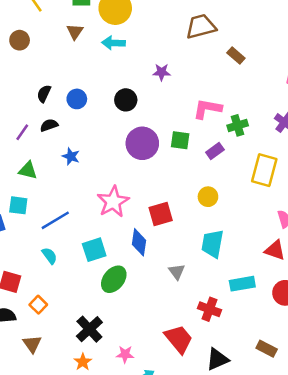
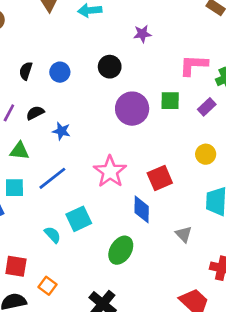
black semicircle: (49, 125) -> (35, 113), moved
blue line: (55, 220) -> (52, 178), moved
cyan square: (94, 250) -> (79, 219), moved

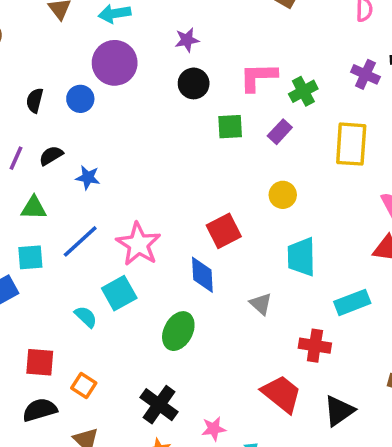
black circle: (110, 67) -> (194, 83), moved
purple circle: (132, 109) -> (115, 63), moved
pink star: (110, 172) -> (138, 244), moved

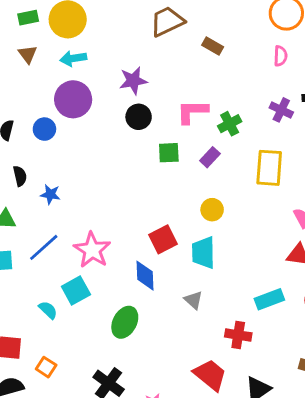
purple star: (187, 40) -> (133, 81), size x1.4
black semicircle: (51, 156) -> (20, 176), turned 108
cyan trapezoid: (301, 257) -> (203, 253), moved

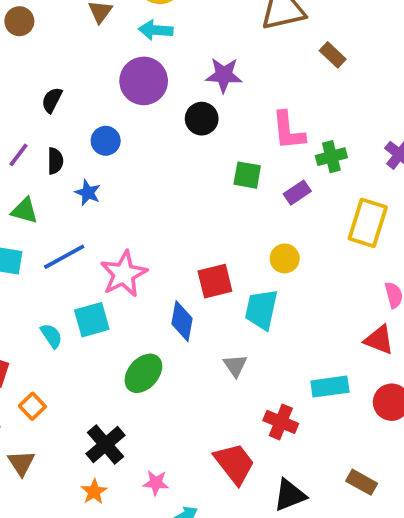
pink L-shape: (192, 112) -> (288, 131), turned -108
black circle: (139, 117) -> (202, 119), moved
blue circle: (44, 129) -> (106, 141), moved

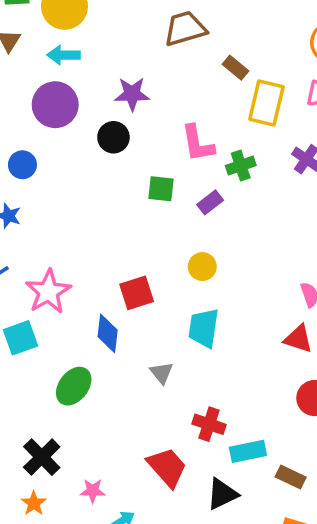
yellow rectangle: (368, 223) -> (266, 103), moved
cyan trapezoid: (261, 309) -> (204, 328), moved
cyan rectangle: (330, 387) -> (248, 451), moved

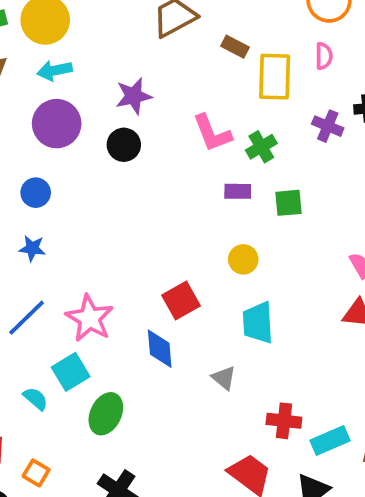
green square: (161, 189) -> (289, 203), moved
purple rectangle: (210, 202) -> (238, 191), turned 50
green ellipse: (74, 386) -> (106, 414), moved

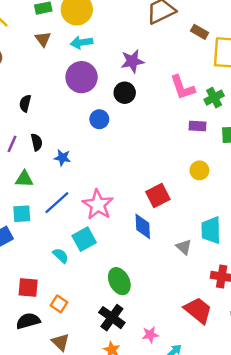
blue circle: (36, 193) -> (99, 119), moved
cyan trapezoid: (258, 323) -> (211, 230), moved
green ellipse: (106, 414) -> (119, 281), moved, turned -55

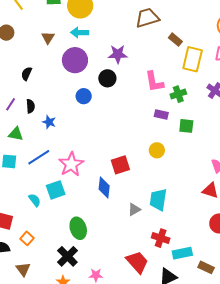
brown triangle: (43, 39) -> (48, 38), moved
gray triangle: (184, 247) -> (134, 209), turned 40

